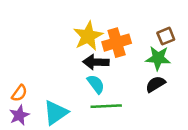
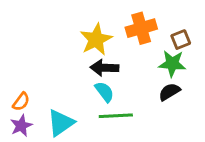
orange cross: (117, 43) -> (141, 28), moved

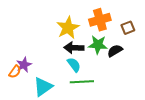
green star: (172, 64) -> (98, 45), moved
black semicircle: (169, 92) -> (115, 51), moved
purple star: (21, 126) -> (24, 65), moved

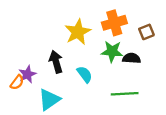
black arrow: (74, 48) -> (56, 62), moved, turned 72
black semicircle: (115, 51) -> (132, 58), turned 35
green line: (82, 82) -> (125, 94), moved

